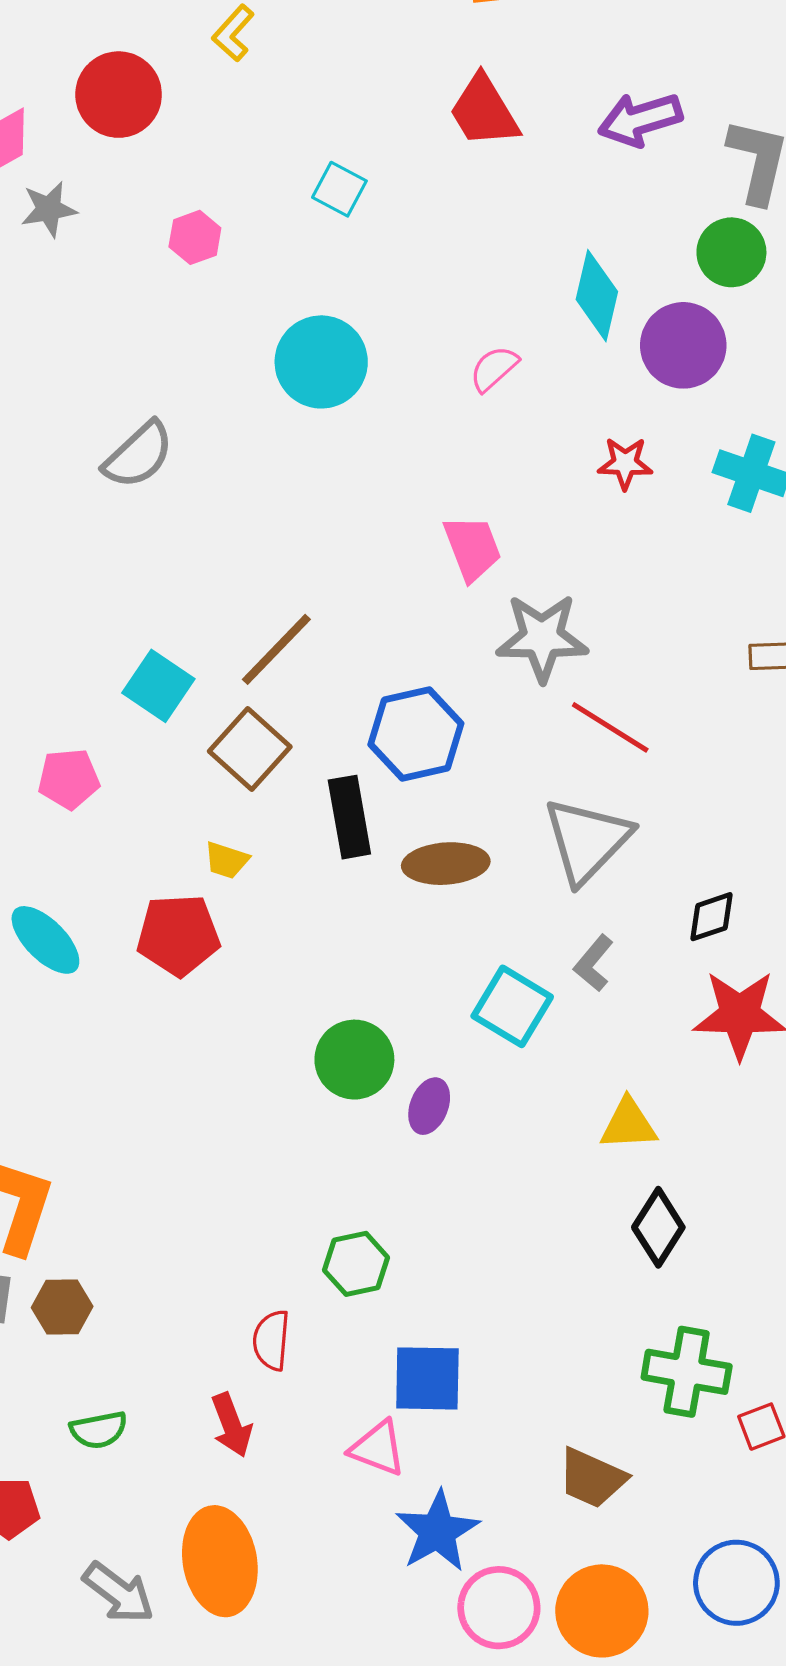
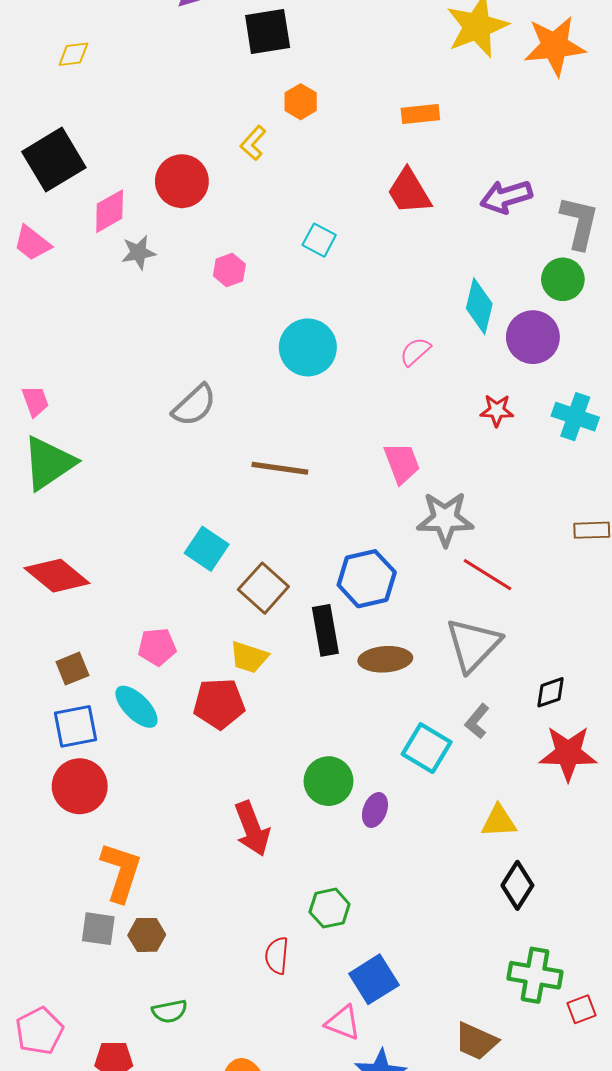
brown line: (276, 649) -> (280, 468), moved, turned 54
pink pentagon: (69, 779) -> (157, 647), moved
yellow trapezoid: (227, 860) -> (249, 657), size x1.4
blue square: (427, 1378) -> (374, 979), turned -33
red arrow: (231, 1425) -> (252, 829), moved, size x1.4

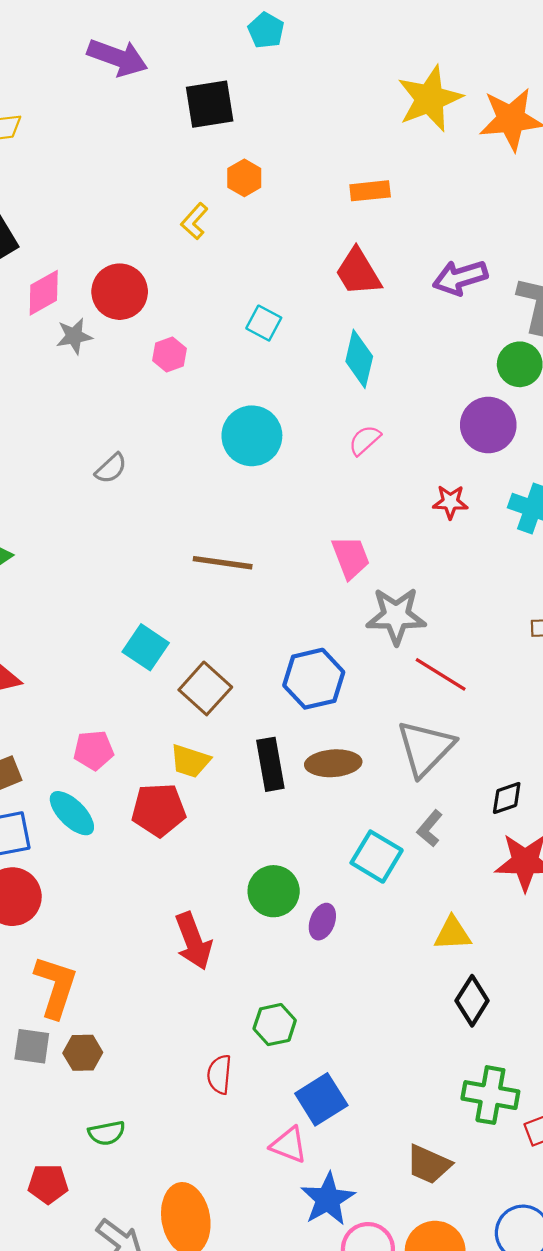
red circle: (182, 181) -> (120, 292), moved
cyan diamond: (479, 306) -> (359, 359), moved
gray semicircle: (194, 405) -> (111, 468), moved, size x0.7
black rectangle: (325, 630) -> (270, 764), moved

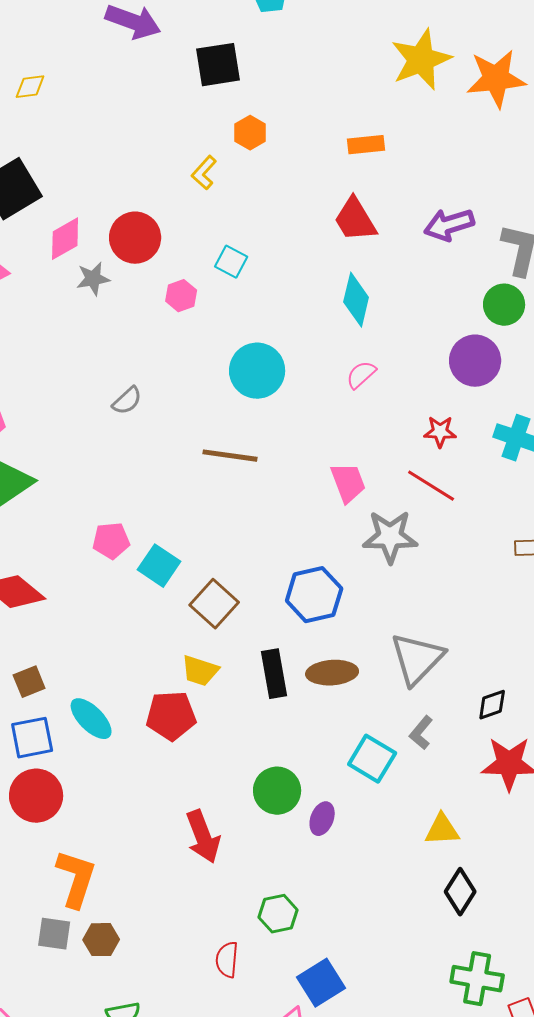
cyan square: (264, 323) -> (231, 262), moved
brown line: (223, 563) -> (230, 456), moved
red line: (441, 674) -> (431, 486), moved
pink pentagon: (94, 750) -> (111, 541), moved

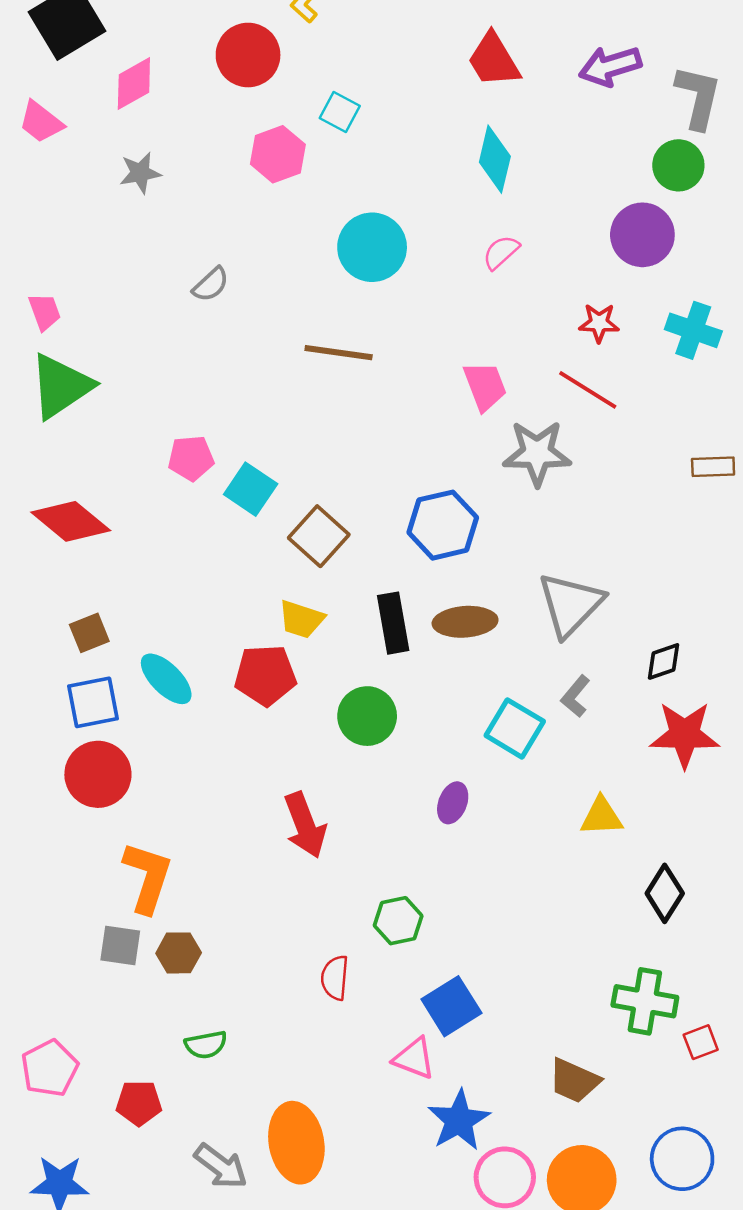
red circle: (135, 238) -> (248, 55), moved
gray star: (93, 279) -> (140, 173), moved
pink hexagon: (181, 296) -> (278, 154), size x1.4
green circle: (277, 791) -> (367, 716), moved
black diamond: (460, 892) -> (665, 893), moved

